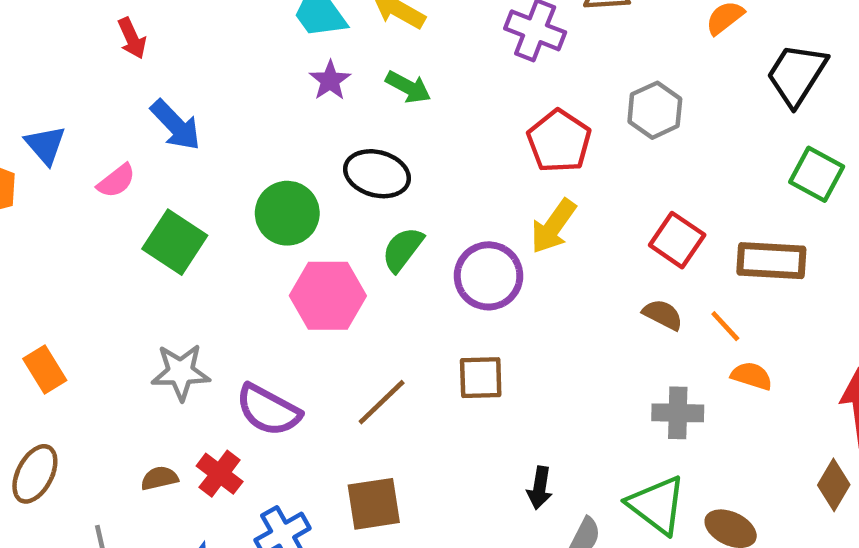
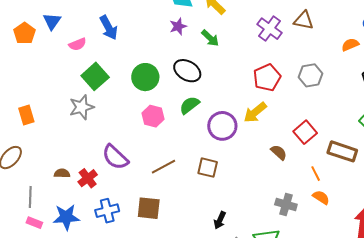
pink hexagon: (328, 296) -> (153, 116), size x0.7
brown semicircle: (663, 315) -> (279, 152), moved
gray star: (181, 372) -> (82, 107), moved, turned -30

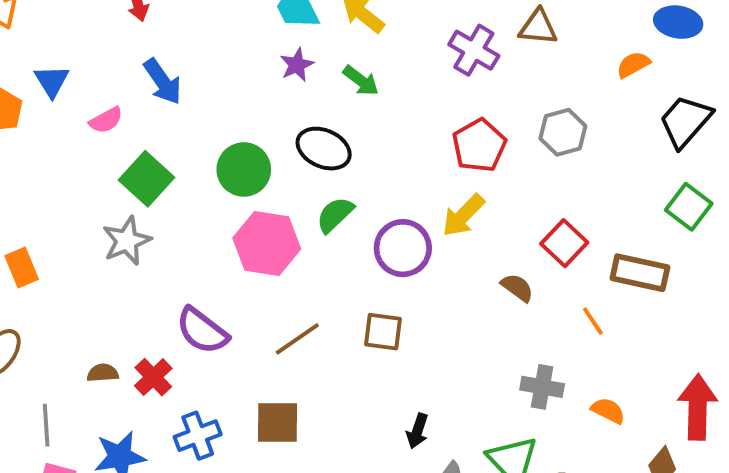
pink hexagon: (153, 116) -> (267, 243), size x1.5
orange semicircle: (321, 197) -> (608, 411), moved

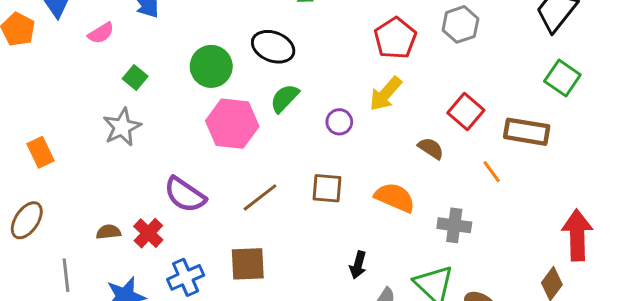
green square: (147, 179) -> (135, 78), size x0.6
purple circle: (403, 248) -> (339, 122), size x0.6
orange semicircle: (608, 411) -> (395, 197), moved, size x1.5

